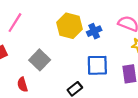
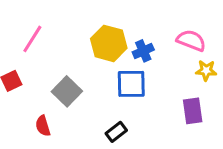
blue square: (97, 65) -> (131, 84), moved

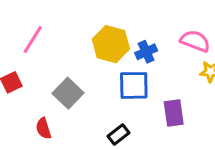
purple rectangle: (193, 111) -> (174, 113), moved

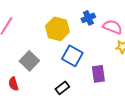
blue cross: (146, 52) -> (88, 18), moved
blue square: (134, 85) -> (72, 56), turned 30

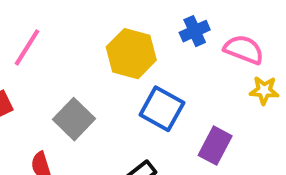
purple rectangle: (98, 74) -> (215, 146), turned 36

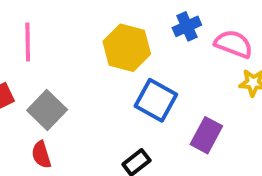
pink line: (27, 47) -> (28, 42), turned -33
gray square: (74, 119) -> (47, 110), moved

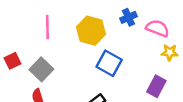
pink line: (28, 42) -> (47, 27), moved
purple rectangle: (206, 135) -> (156, 86), moved

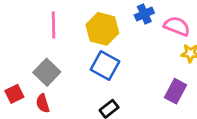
red square: (12, 61) -> (14, 94), moved
blue square: (109, 63) -> (105, 65), moved

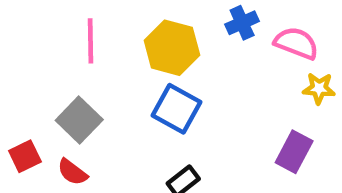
red semicircle: (43, 103) -> (72, 172), turned -36

